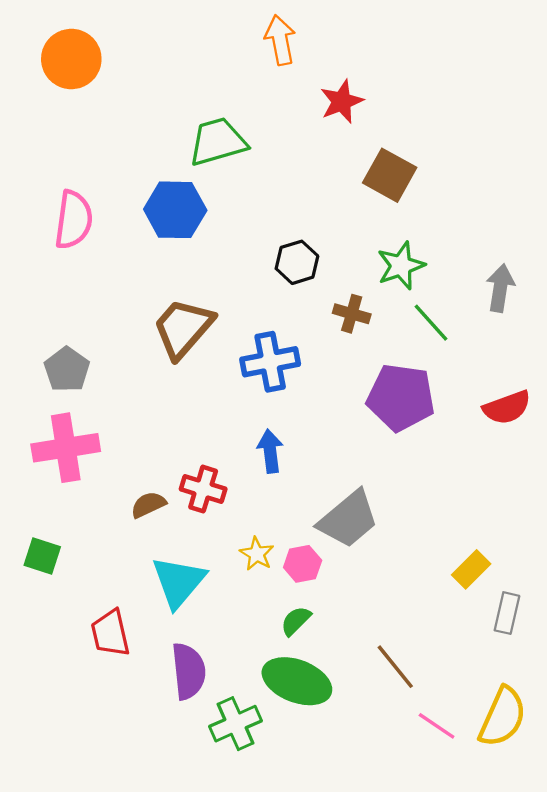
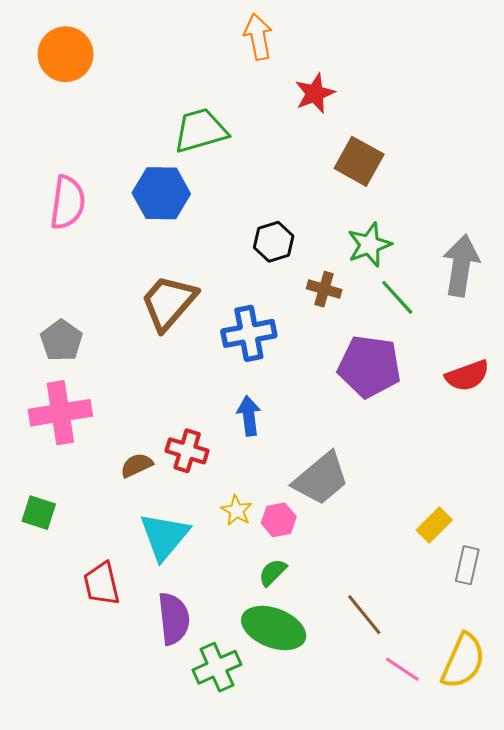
gray arrow: (500, 288) -> (461, 265), size x1.4

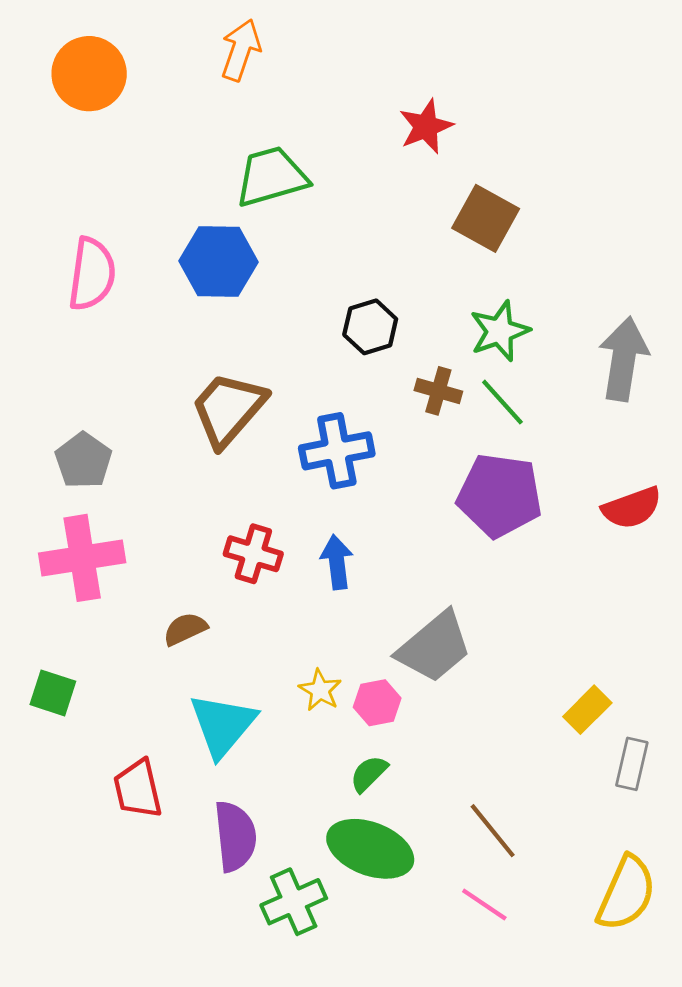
orange arrow: (258, 37) -> (241, 50), moved, turned 30
green line: (397, 297) -> (502, 402), moved
red cross: (187, 451) -> (253, 554), moved
pink line: (402, 669) -> (484, 904), moved

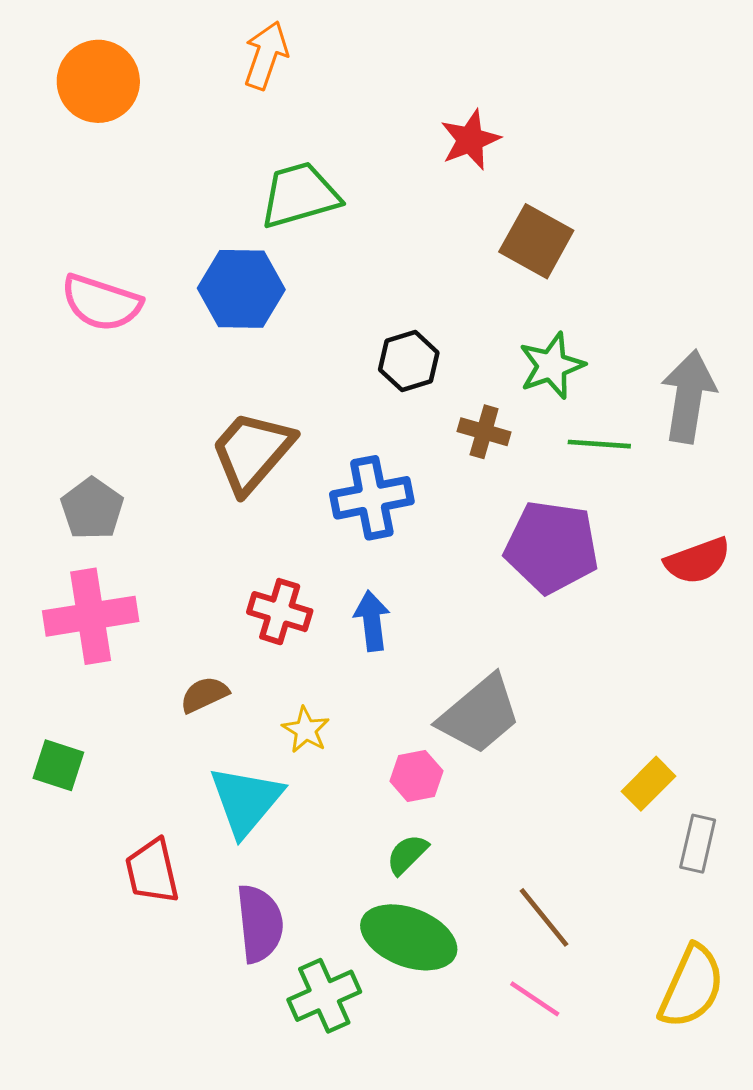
pink semicircle: (92, 274) -> (101, 303), turned 100
green line: (502, 402) -> (599, 444), moved, turned -44
yellow star: (320, 690) -> (306, 730), moved

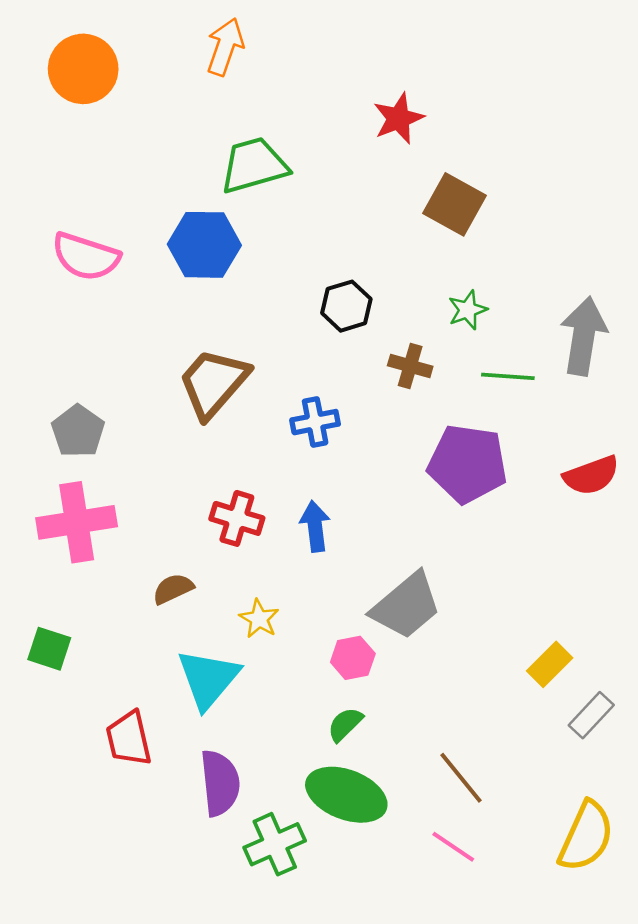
green star: (552, 366) -> (468, 310), size x0.7
blue cross: (372, 498) -> (315, 422), size x0.7
gray rectangle: (698, 844) -> (591, 715), turned 30

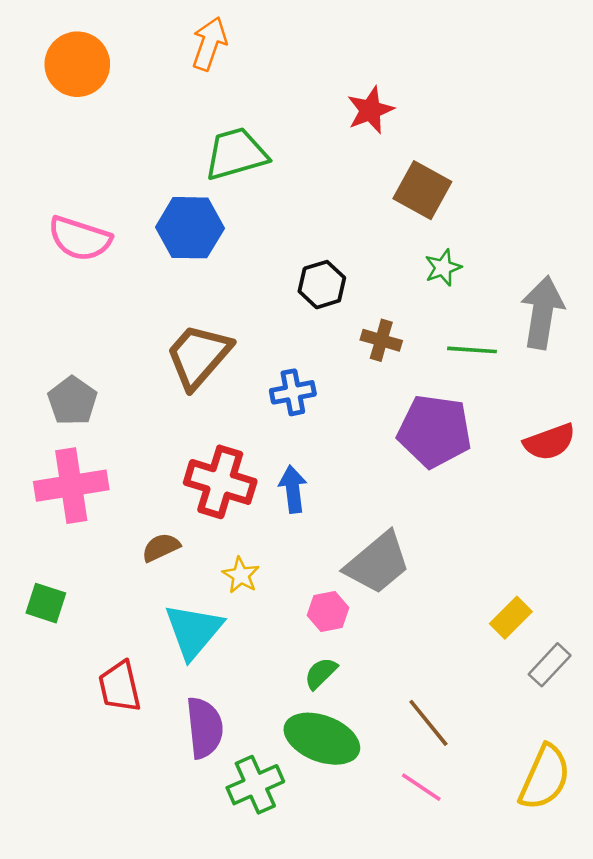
green star: (468, 310) -> (443, 268), moved
red cross: (237, 518) -> (220, 482), size x1.4

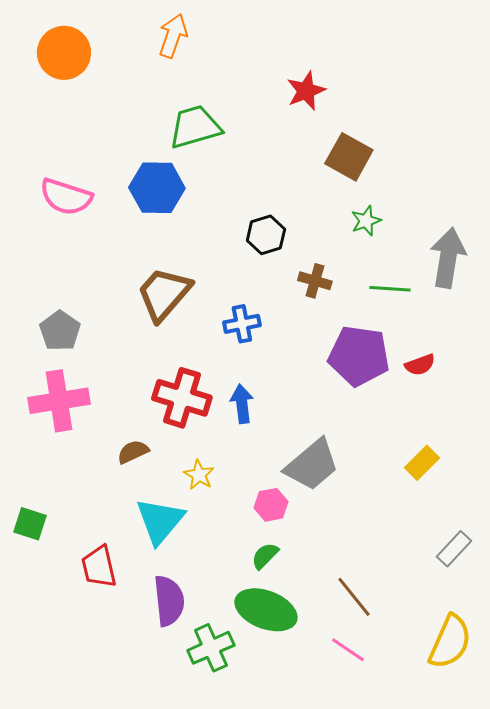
red semicircle: (550, 442) -> (420, 365), moved, size x0.7
green square: (46, 603) -> (30, 524), moved
yellow rectangle: (511, 618) -> (422, 463), moved

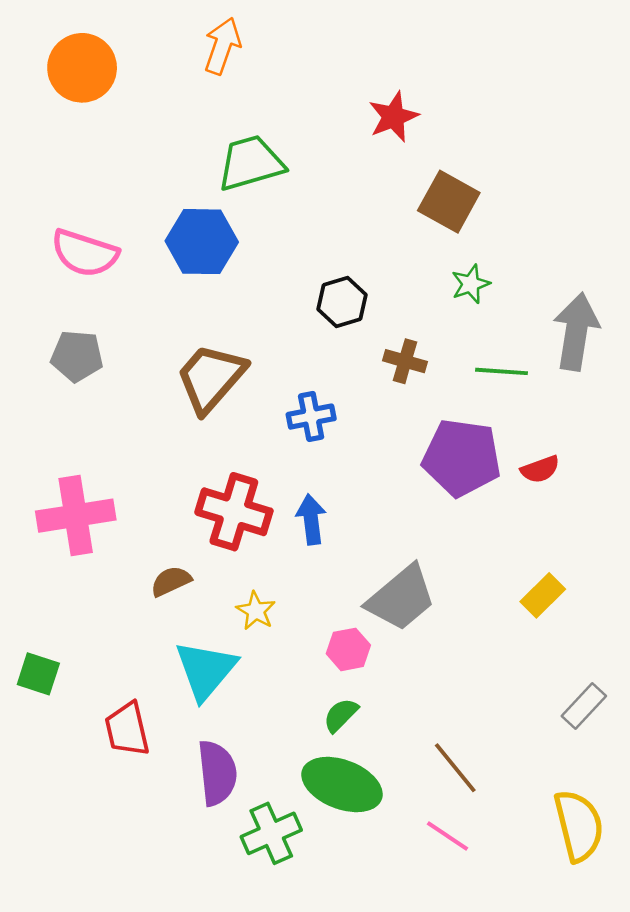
gray pentagon: (60, 331) -> (77, 356), moved, turned -30
yellow semicircle: (450, 642) -> (579, 826), turned -38

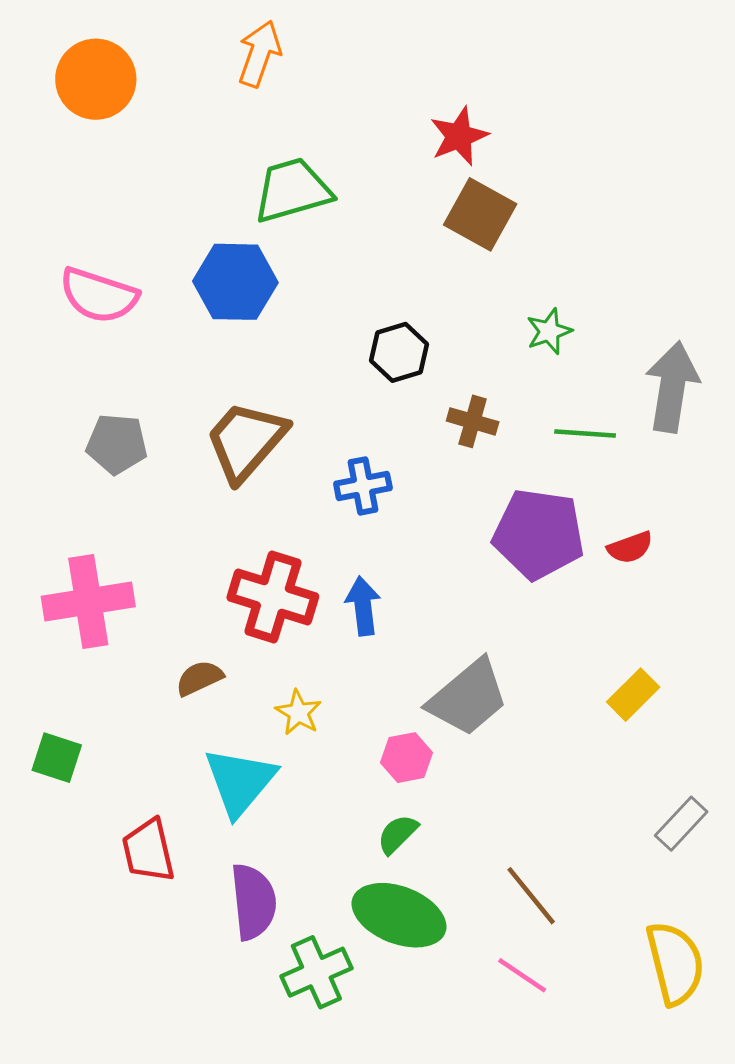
brown square: (449, 202) -> (480, 214), moved
gray pentagon: (77, 356) -> (117, 444), moved
green square: (38, 674) -> (57, 758), moved

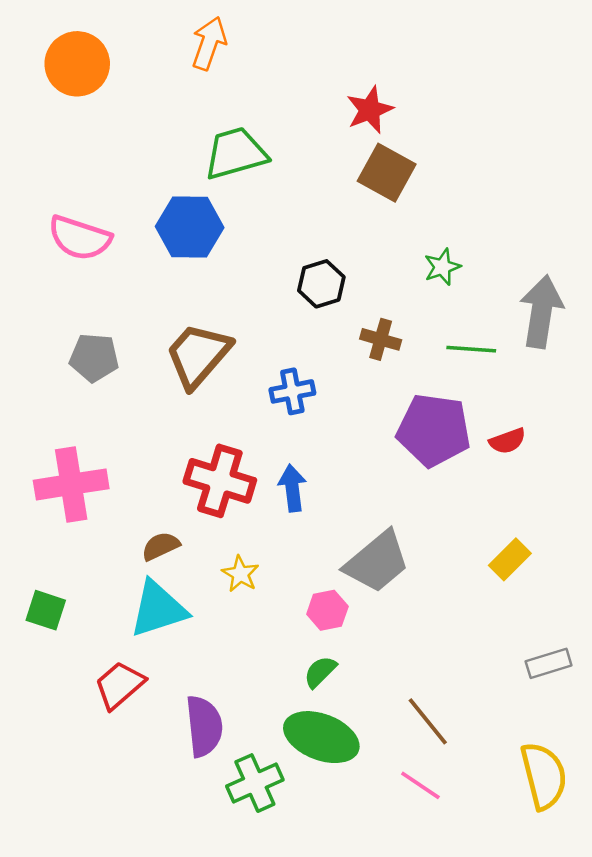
cyan triangle: (240, 782) -> (158, 609), moved, turned 32
gray rectangle: (681, 824) -> (549, 663), turned 30
red trapezoid: (148, 851) -> (120, 685), turned 62

